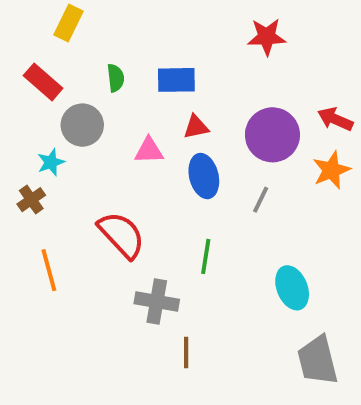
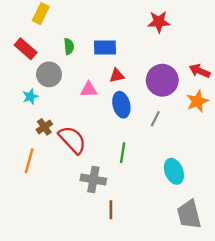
brown cross: (31, 200) -> (44, 127), moved
orange line: (49, 270) -> (29, 161), turned 30

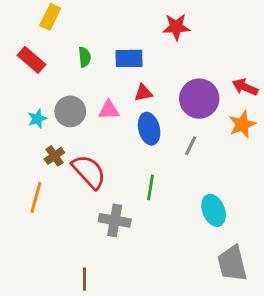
red star: (159, 22) -> (176, 27), moved
gray circle: (49, 74) -> (70, 111), moved
brown line: (111, 210) -> (85, 279), moved

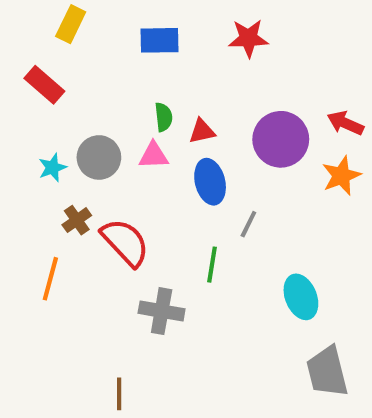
green semicircle: (85, 57) -> (164, 117), moved
blue rectangle: (129, 58) -> (160, 40), moved
gray line: (191, 146) -> (248, 224), moved

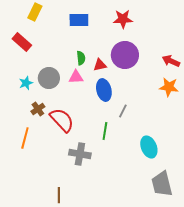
purple circle: (281, 139) -> (125, 55), moved
orange star: (341, 176) -> (169, 87), turned 30

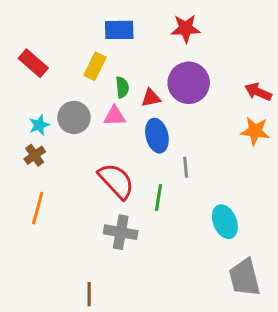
yellow rectangle: (35, 12) -> (95, 66), moved
brown cross: (38, 109) -> (35, 155), moved
gray line: (123, 111) -> (186, 167), turned -32
red semicircle: (62, 120) -> (116, 181), moved

